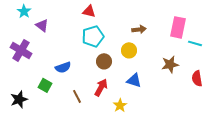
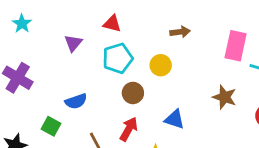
purple triangle: (42, 25) -> (73, 43), moved, turned 32
brown arrow: (139, 29) -> (180, 32), moved
yellow circle: (129, 50) -> (161, 65), moved
brown star: (170, 64) -> (224, 97), turned 30

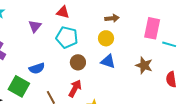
cyan pentagon: (118, 58) -> (67, 37), turned 30
yellow circle: (161, 65) -> (106, 38), moved
blue triangle: (175, 119) -> (108, 61), moved
green square: (51, 126) -> (19, 86), size x1.5

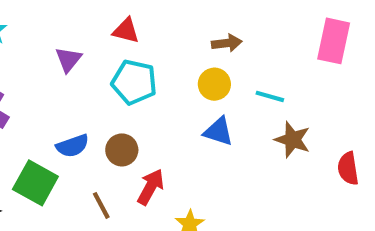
pink rectangle: (152, 28) -> (334, 41), moved
cyan line: (169, 44) -> (270, 96), moved
brown circle: (78, 62) -> (122, 150), moved

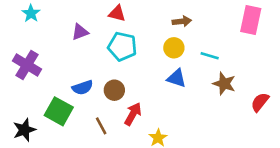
purple triangle: (68, 59) -> (80, 32), turned 30
red semicircle: (348, 168) -> (260, 102), turned 48

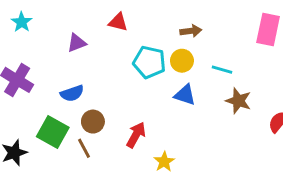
cyan pentagon: (122, 46) -> (149, 62), moved
blue semicircle: (83, 88) -> (72, 93), moved
brown circle: (114, 90) -> (93, 122), moved
brown line: (101, 126) -> (84, 148), moved

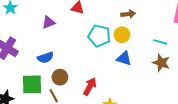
cyan line: (222, 70) -> (160, 42), moved
green square: (53, 132) -> (32, 84), turned -30

